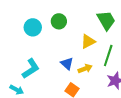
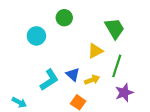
green circle: (59, 21) -> (64, 18), moved
cyan L-shape: (31, 69) -> (49, 80), moved

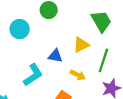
blue triangle: (73, 74) -> (55, 56), moved, turned -32
yellow arrow: (92, 80) -> (78, 75), turned 48

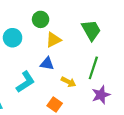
yellow triangle: (81, 45) -> (53, 40), moved

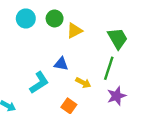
green trapezoid: (91, 30) -> (118, 38), moved
cyan circle: (13, 38) -> (26, 18), moved
yellow triangle: (53, 40) -> (74, 31), moved

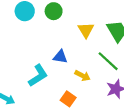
yellow triangle: (74, 31) -> (86, 30), moved, turned -35
green line: (109, 68) -> (108, 61), turned -65

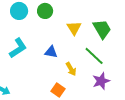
cyan L-shape: (38, 76) -> (18, 48), moved
yellow arrow: (83, 76) -> (71, 69), turned 32

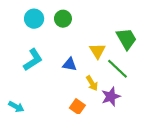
yellow triangle: (74, 28) -> (97, 51), moved
purple star: (101, 81) -> (111, 97), moved

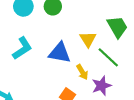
blue triangle: (70, 64) -> (60, 53), size x1.5

